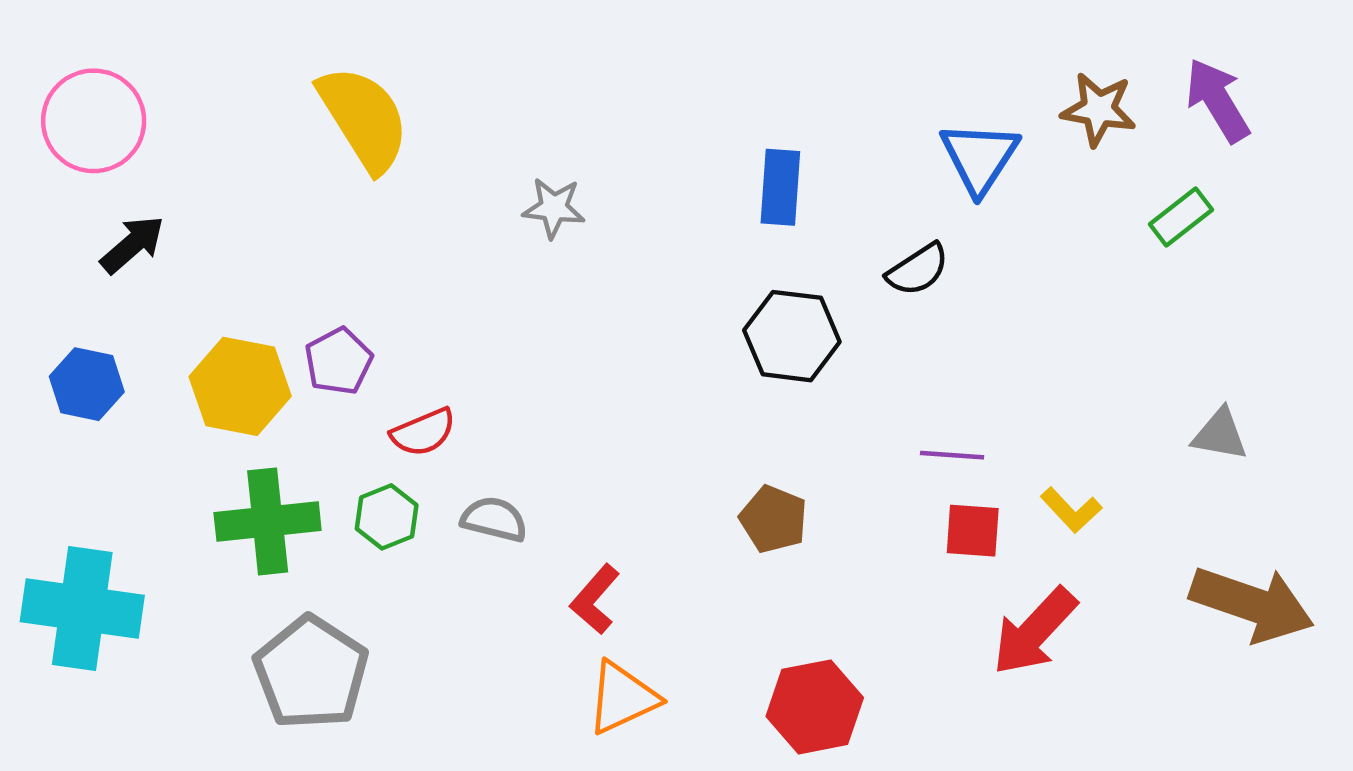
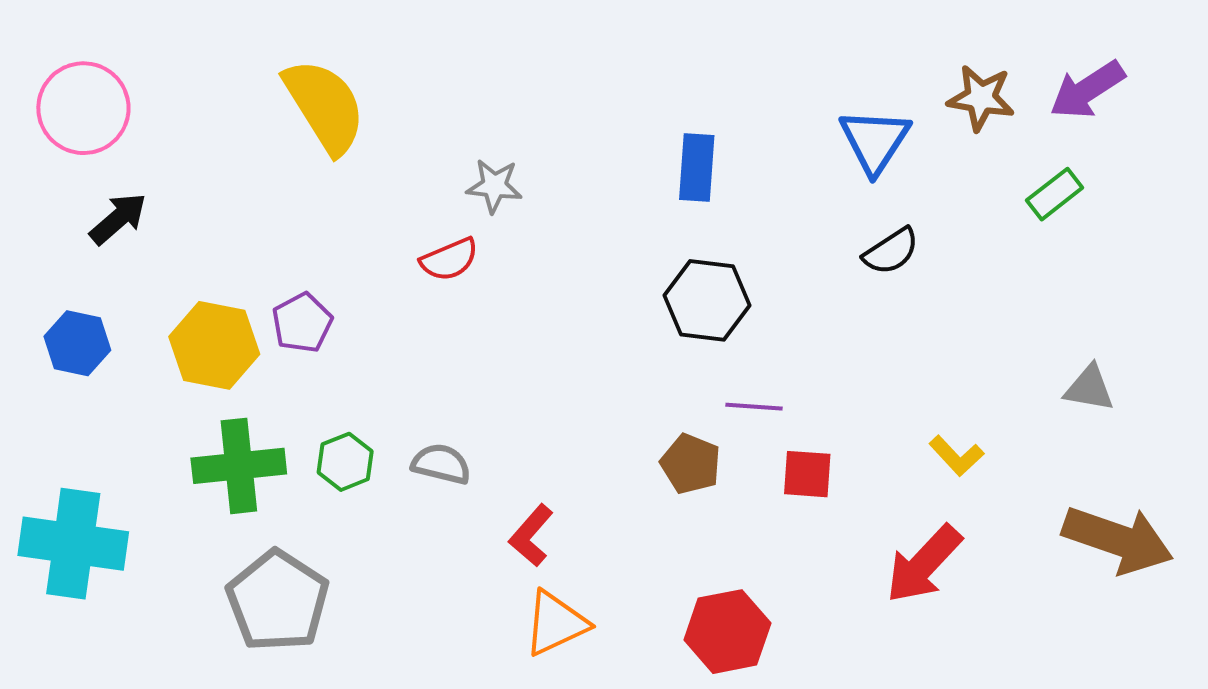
purple arrow: (1218, 100) -> (1087, 90), turned -92
black semicircle: (918, 270) -> (891, 251), moved
red semicircle: (423, 432) -> (449, 259), moved
purple line: (952, 455) -> (754, 407), moved
red square: (973, 531) -> (807, 474), moved

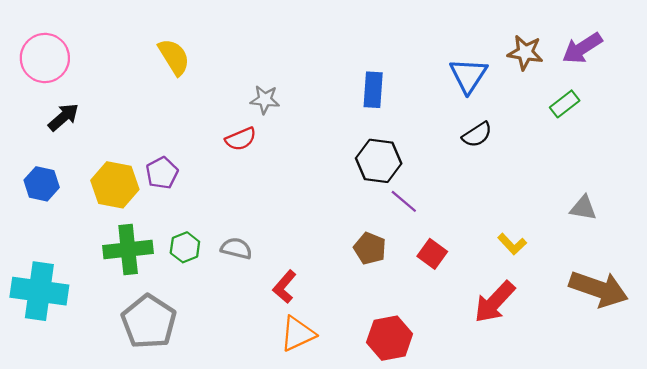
yellow semicircle: (325, 106) -> (174, 57), size x0.7
purple line: (754, 407) -> (404, 201), moved, turned 36
red square: (807, 474) -> (432, 254), turned 32

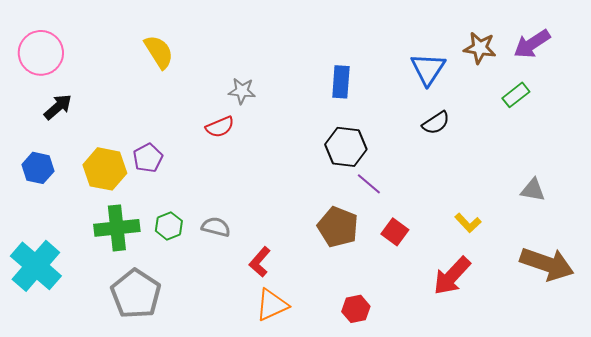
brown pentagon: (370, 248) -> (338, 227), size x1.4
cyan cross: (39, 291) -> (36, 266), turned 33
red hexagon: (390, 338) -> (356, 309), size x0.7

